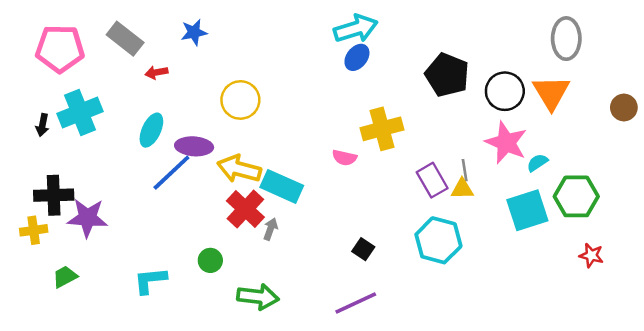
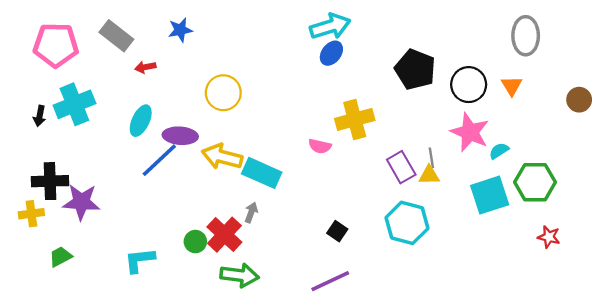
orange triangle: (551, 92) -> (512, 86), size x0.6
red cross: (245, 209) -> (224, 235), moved

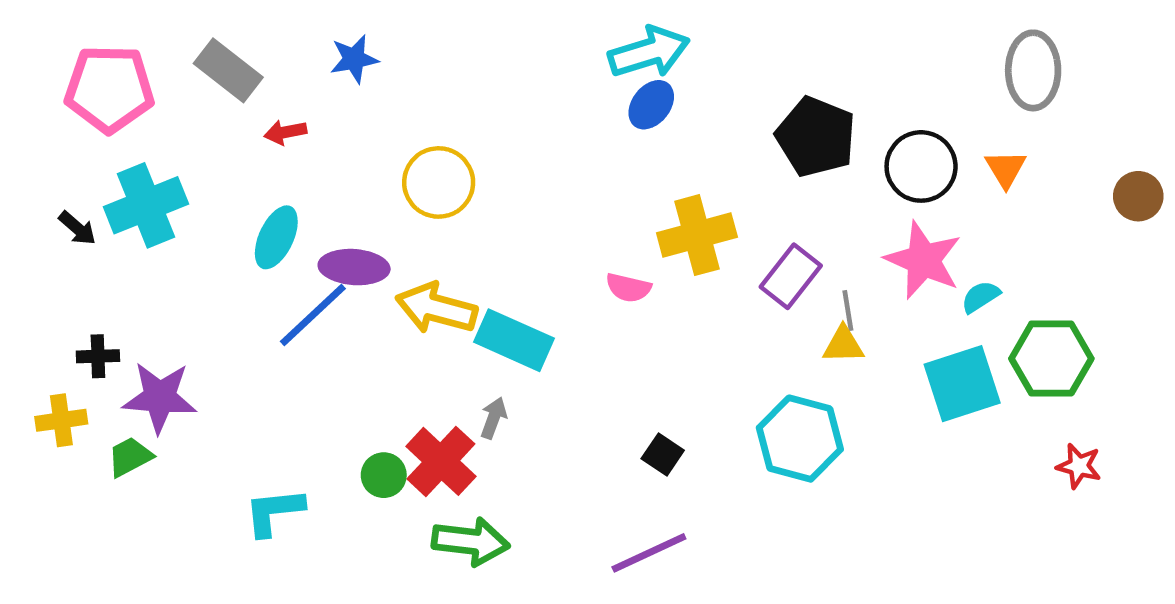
black arrow: (40, 116) -> (77, 228), turned -60
purple rectangle: (401, 167) -> (791, 276), moved, turned 68
black cross: (50, 181) -> (98, 356), size x0.6
green trapezoid: (60, 257) -> (130, 457), moved

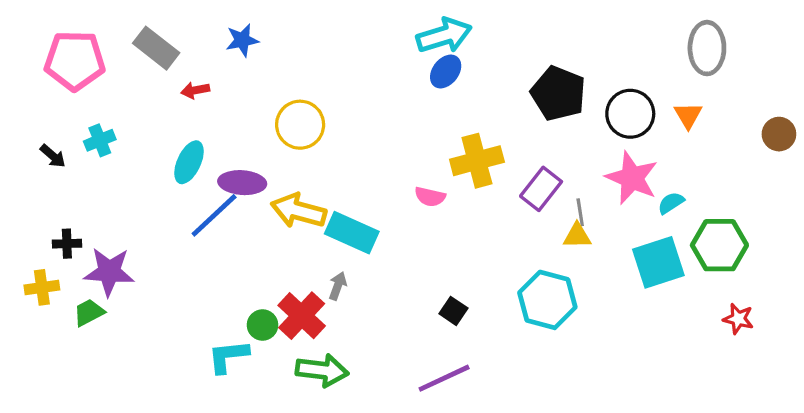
cyan cross: (146, 205) -> (100, 140), size x0.6
cyan L-shape: (274, 512) -> (228, 356), moved

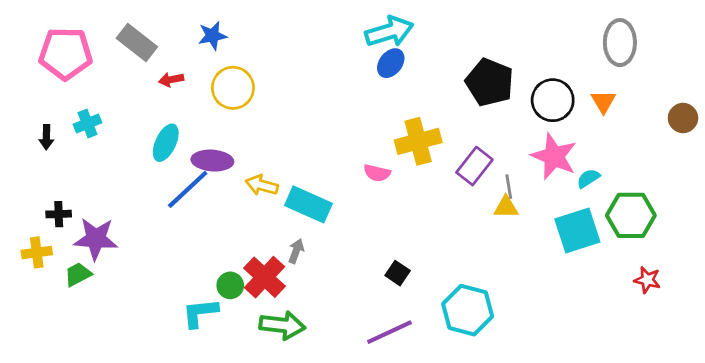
yellow circle: (300, 125) -> (233, 88), moved
black arrow: (53, 156) -> (46, 137), turned 50
yellow arrow: (299, 211) -> (262, 185), size x0.7
cyan hexagon: (547, 300) -> (468, 310), moved

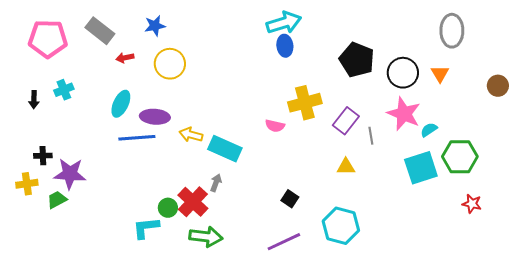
blue ellipse: (391, 63) -> (285, 46), turned -45
blue line: (188, 189) -> (137, 138), turned 39
yellow triangle: (506, 207) -> (346, 167), moved

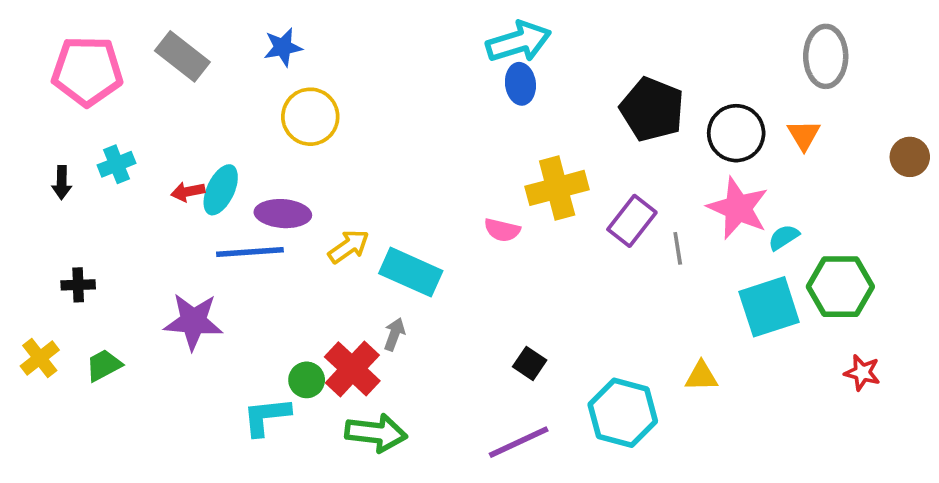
red arrow: (125, 58) -> (188, 192), moved
yellow arrow: (191, 135) -> (349, 246), turned 130
yellow triangle: (346, 167) -> (701, 376), moved
purple star: (70, 174) -> (193, 321), moved
yellow cross: (27, 184) -> (40, 358), moved, turned -30

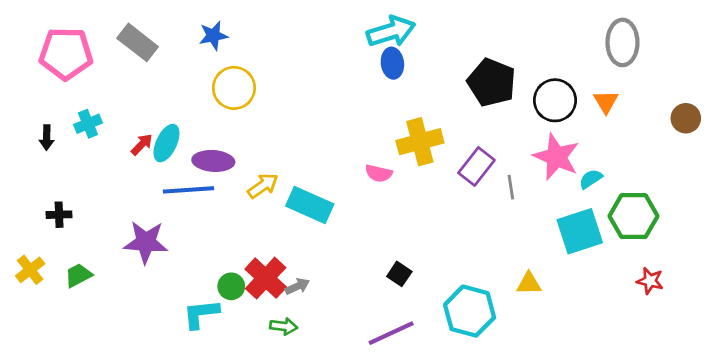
red arrow: (188, 192) -> (142, 144), turned 145
gray arrow: (394, 334) -> (297, 286), moved, turned 45
green arrow: (376, 433) -> (284, 326), size x0.6

